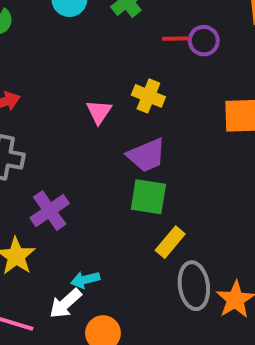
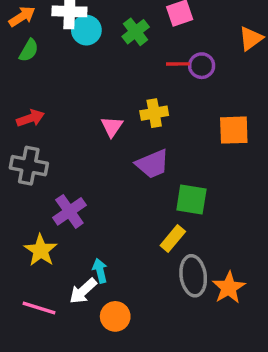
yellow cross: (148, 96) -> (154, 113), turned -32
green square: (148, 197) -> (191, 200), moved
cyan arrow: (85, 280) -> (100, 271), turned 90

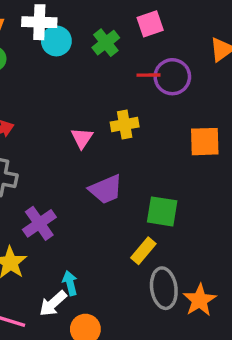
purple circle: (202, 66) -> (172, 77), size x1.4
purple trapezoid: (152, 164) -> (106, 189), moved

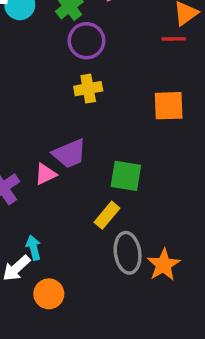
red line: (148, 75) -> (174, 39), moved
purple circle: (172, 77) -> (86, 41), moved
pink triangle: (82, 138) -> (45, 174), moved, turned 30

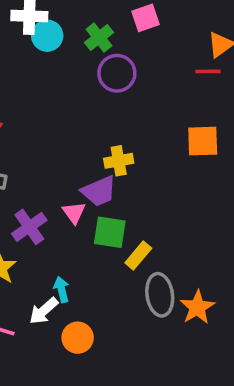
yellow cross: (88, 89) -> (119, 161), moved
pink triangle: (45, 174) -> (74, 213), turned -40
green square: (126, 176) -> (110, 232), moved

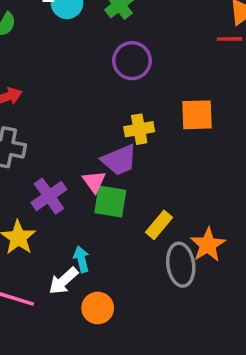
purple circle: (117, 73) -> (132, 61), moved
orange square: (203, 141) -> (197, 115), moved
green square: (110, 232) -> (110, 201), moved
orange star: (197, 307) -> (208, 245), moved

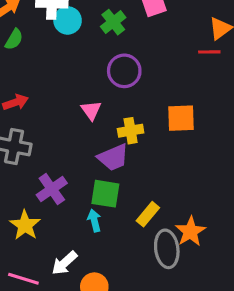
pink triangle: (94, 182) -> (91, 110), moved
cyan arrow: (81, 259) -> (94, 220), moved

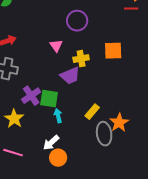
green square: (105, 194) -> (49, 99), moved
white arrow: (64, 263) -> (51, 143), moved

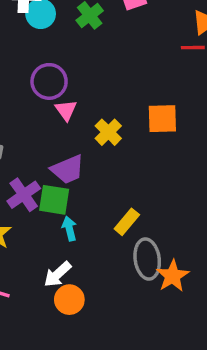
purple circle: (77, 21) -> (49, 81), moved
yellow cross: (81, 59) -> (108, 132), turned -35
purple trapezoid: (70, 76) -> (68, 169), moved
orange star: (119, 123) -> (173, 276), moved

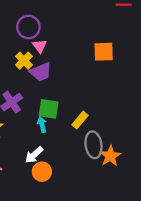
yellow cross: (108, 132) -> (24, 61), moved
purple trapezoid: (68, 169) -> (41, 72), moved
green square: (54, 200) -> (49, 109), moved

